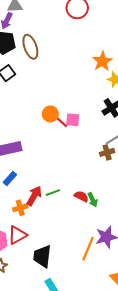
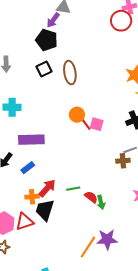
brown ellipse: (30, 47) -> (70, 73), moved
green line: (53, 193) -> (73, 189), moved
black trapezoid: (42, 256) -> (45, 210), moved

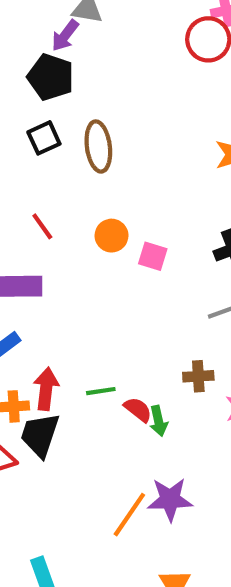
red line: (86, 124) -> (42, 226), moved
brown cross: (123, 161) -> (198, 376), moved
red arrow: (47, 188) -> (46, 389), turned -36

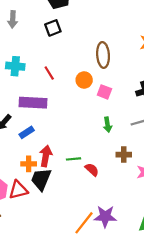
brown ellipse: (98, 146) -> (103, 55), moved
green arrow: (159, 421) -> (107, 125), moved

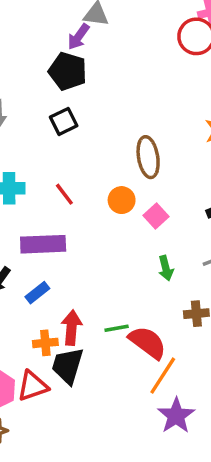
pink square: (104, 92) -> (156, 216), turned 32
red semicircle: (92, 170) -> (148, 342), size x1.6
purple star: (105, 216) -> (176, 416), turned -30
orange line: (84, 223) -> (163, 376), moved

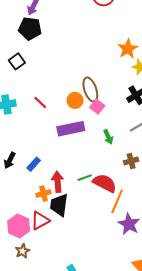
black square: (64, 121) -> (17, 61), moved
brown ellipse: (148, 157) -> (90, 90), moved
purple rectangle: (43, 244) -> (71, 129), moved

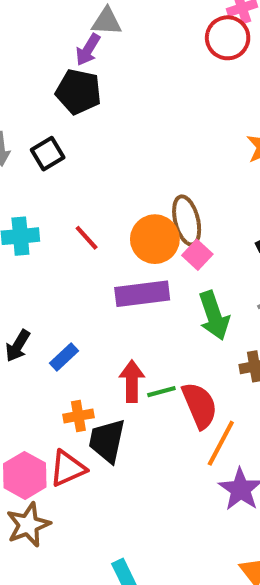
orange circle: (75, 100) -> (155, 239), size x1.5
green arrow: (108, 137) -> (214, 316), size x1.6
red arrow: (58, 182) -> (132, 381), moved
red semicircle: (105, 183) -> (200, 405), turned 35
brown star: (22, 251) -> (28, 525), size x1.5

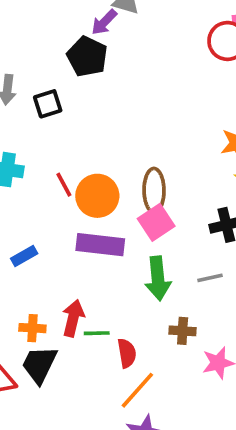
orange circle: (155, 239) -> (97, 196), moved
pink square: (197, 255) -> (156, 222), size x1.4
blue rectangle: (64, 357) -> (24, 256), moved
red semicircle: (200, 405) -> (127, 353), size x0.7
orange cross: (78, 416) -> (32, 328), moved

